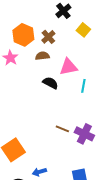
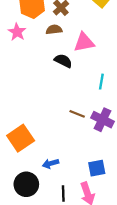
cyan line: (83, 86) -> (101, 82), moved

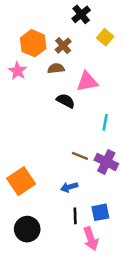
blue arrow: (51, 164) -> (69, 187), moved
black line: (63, 194) -> (75, 216), moved

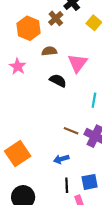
brown cross: (63, 46) -> (56, 18), moved
pink star: (18, 71) -> (18, 66), moved
pink triangle: (87, 82) -> (78, 63), turned -42

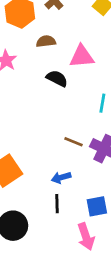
pink triangle: (78, 63) -> (82, 56), turned 48
black line: (67, 185) -> (57, 204), moved

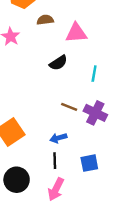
black semicircle: (57, 78) -> (58, 63), moved, turned 120
pink arrow: (86, 237) -> (56, 189), moved, turned 45

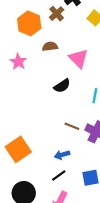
pink triangle: (76, 33) -> (78, 58), turned 50
black line: (55, 161) -> (59, 176), turned 56

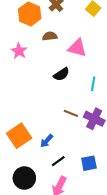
pink triangle: (78, 58) -> (77, 48), turned -30
blue arrow: (62, 155) -> (47, 141), moved, turned -32

